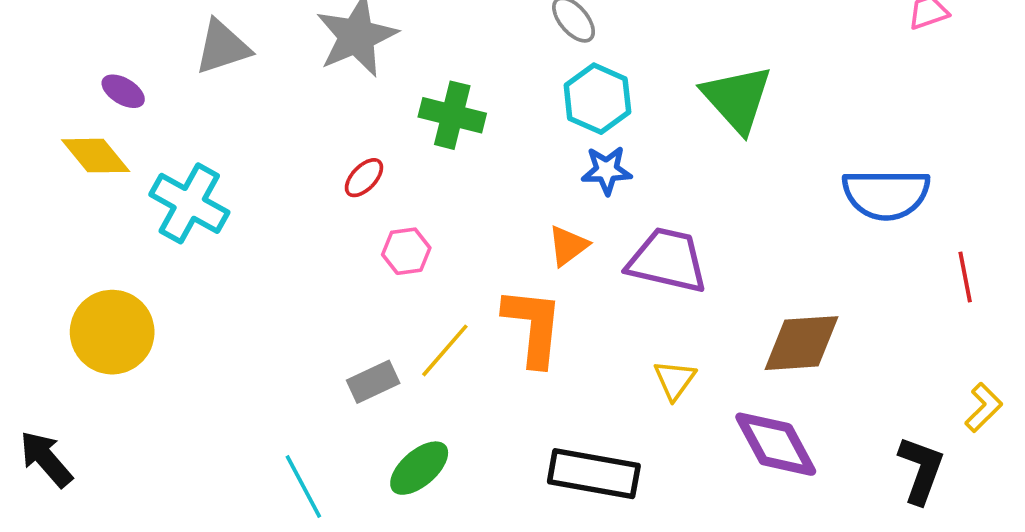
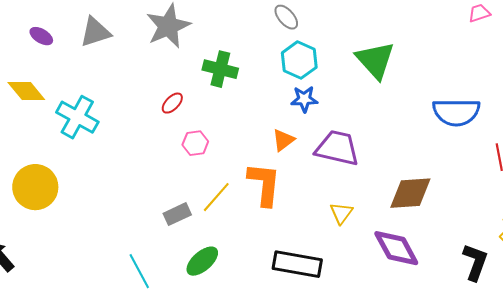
purple ellipse: (123, 91) -> (41, 36), moved

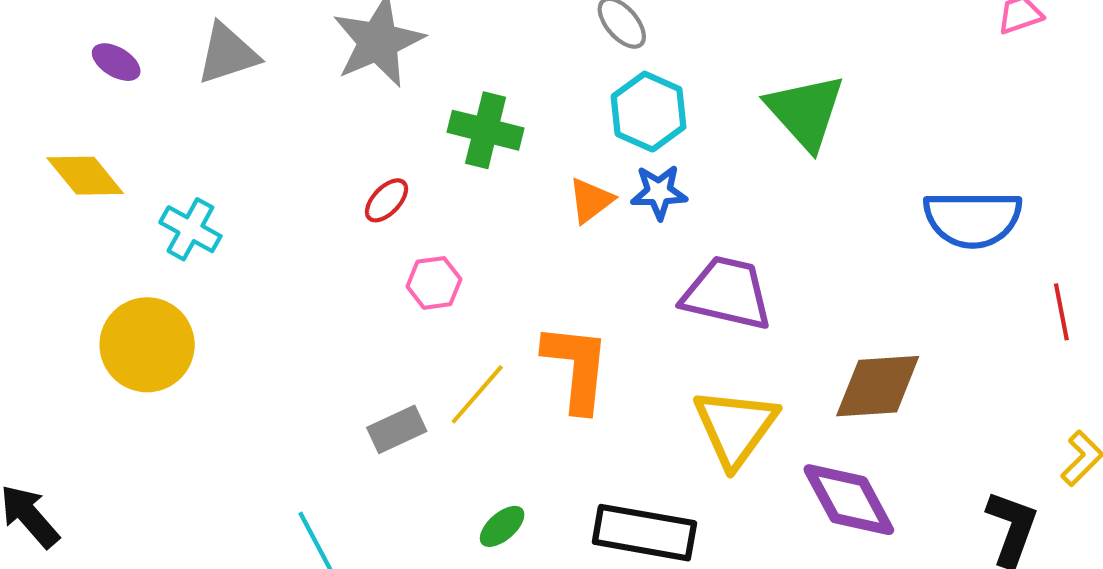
cyan cross: (77, 117) -> (190, 229), size x0.7
orange triangle: (283, 140) -> (591, 200), moved
yellow circle: (35, 187) -> (147, 345), moved
yellow triangle: (341, 213) -> (735, 427), size x1.8
green ellipse: (202, 261) -> (502, 526), moved, size x0.7

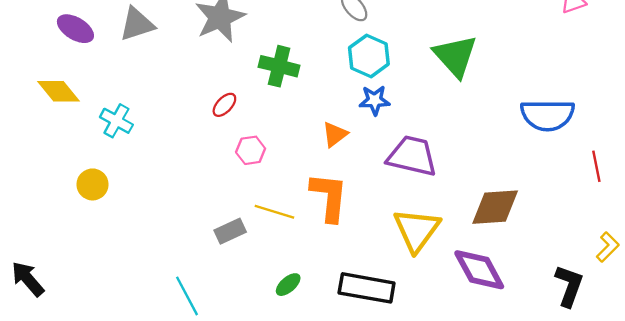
purple ellipse: (116, 62) -> (75, 29), size x1.4
orange triangle: (591, 200) -> (335, 134), moved
yellow circle: (147, 345) -> (93, 184), size x0.6
yellow line: (477, 394) -> (274, 212), turned 66

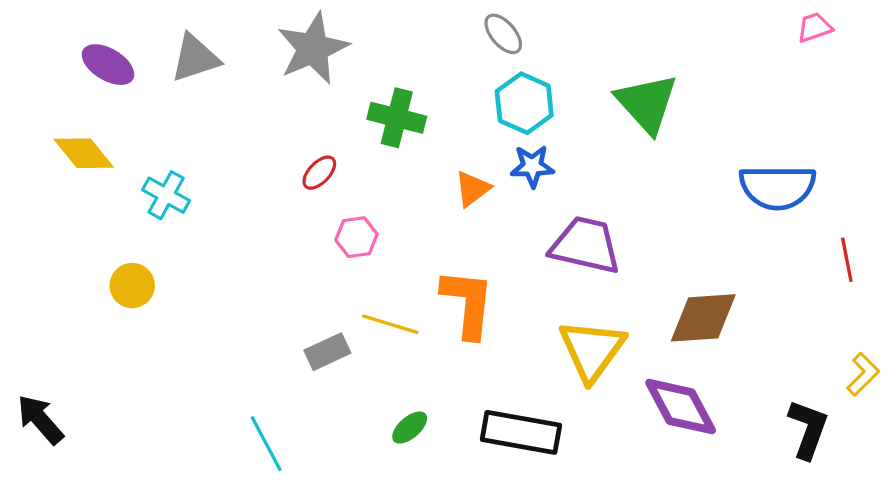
orange triangle: (335, 134) -> (473, 189), moved

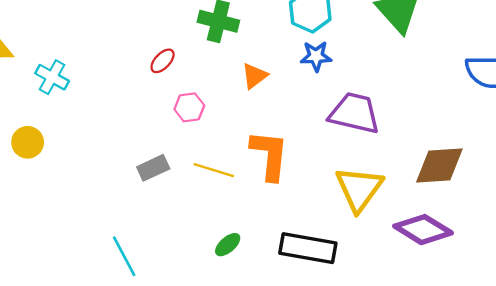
orange triangle: (473, 189) -> (254, 76), moved
gray rectangle: (327, 352) -> (153, 168), moved
purple diamond: (681, 407) -> (423, 230), turned -30

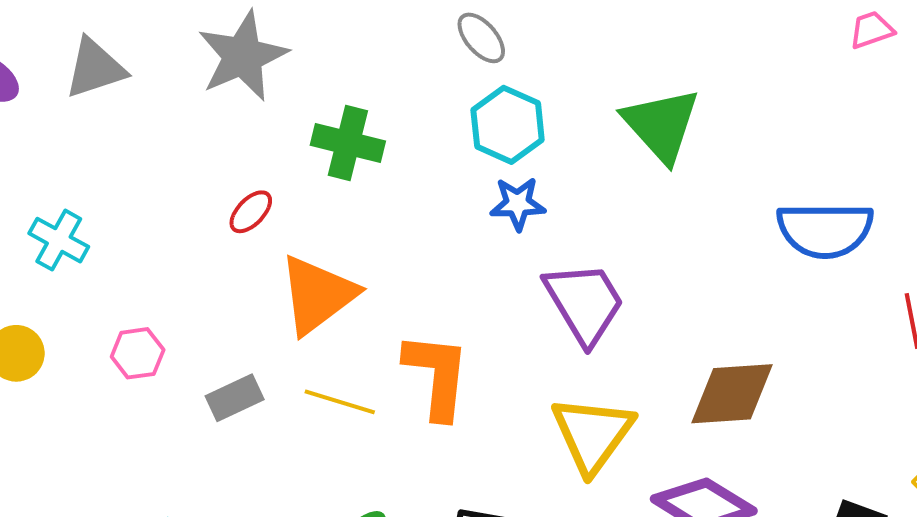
orange triangle: (254, 76) -> (318, 295), moved, size x1.8
pink hexagon: (189, 107) -> (138, 353), moved
purple trapezoid: (354, 113) -> (584, 303), turned 46

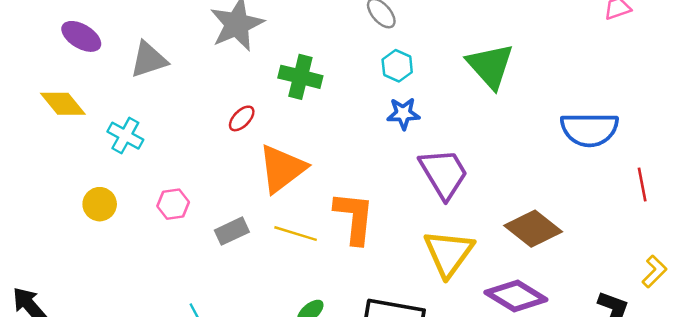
gray triangle: (95, 68) -> (149, 60), moved
cyan hexagon: (508, 125) -> (397, 66), size x0.7
brown diamond: (732, 394) -> (533, 229), turned 42

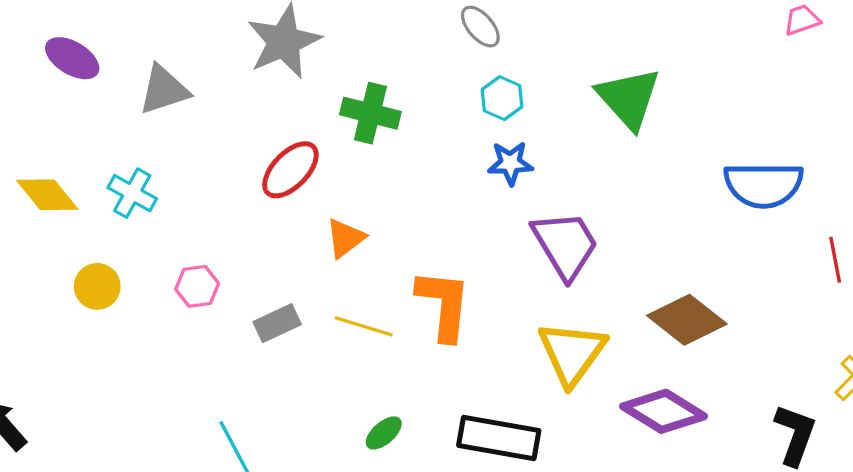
yellow diamond: (63, 104) -> (47, 195), moved
red ellipse: (242, 118) -> (290, 170), size x1.6
orange triangle: (282, 169) -> (345, 238), size x0.6

